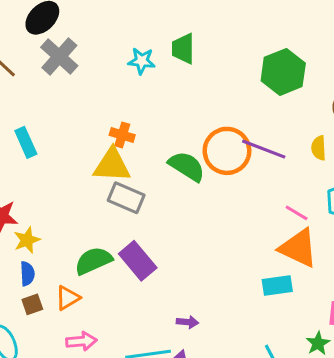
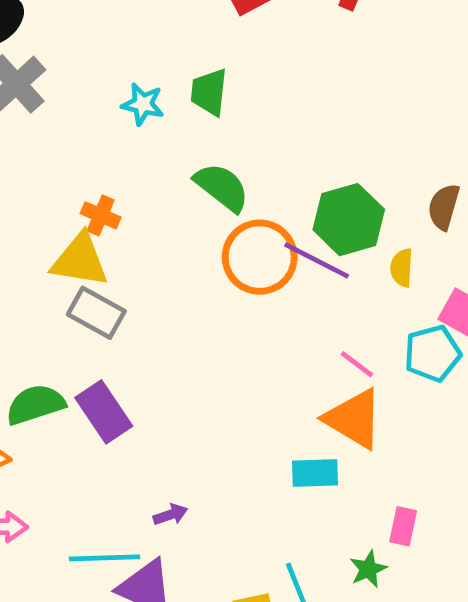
green hexagon: (283, 72) -> (349, 220), moved
green semicircle: (187, 166) -> (222, 187), moved
purple arrow: (187, 322) -> (170, 515), turned -30

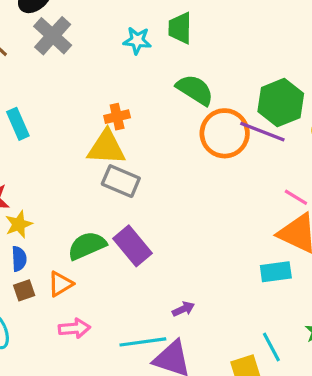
orange cross: (101, 215) -> (117, 117), turned -30

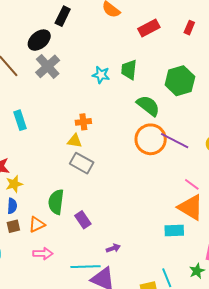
green semicircle: (195, 90) -> (148, 106), moved
green hexagon: (281, 103) -> (180, 81), moved
yellow triangle: (106, 148) -> (75, 141), size x0.6
green semicircle: (87, 246) -> (56, 202), turned -65
purple rectangle: (132, 246) -> (83, 220), moved, size x0.7

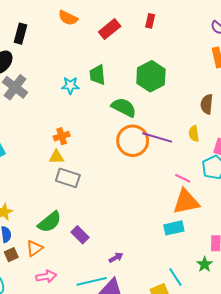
green semicircle: (56, 202) -> (50, 222), turned -125
orange triangle: (191, 207) -> (186, 202), turned -32

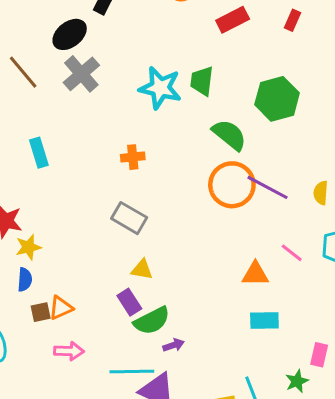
cyan star: (70, 85) -> (160, 88), size x1.6
yellow triangle: (57, 157) -> (142, 270), moved
orange triangle: (186, 202) -> (255, 274), moved, size x0.7
green semicircle: (50, 222) -> (152, 321), moved
brown square: (11, 255) -> (41, 312), moved

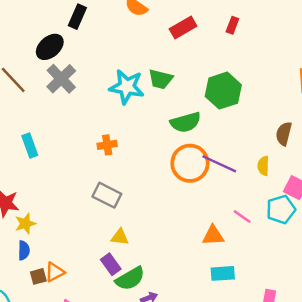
green trapezoid: (202, 81) -> (161, 79), turned -80
green semicircle: (229, 135) -> (186, 122), turned 128

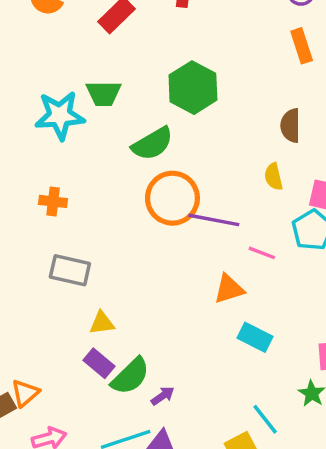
orange cross: (107, 145) -> (53, 201), turned 30
purple line: (219, 164) -> (214, 220), moved
cyan rectangle: (223, 273) -> (255, 337), turned 45

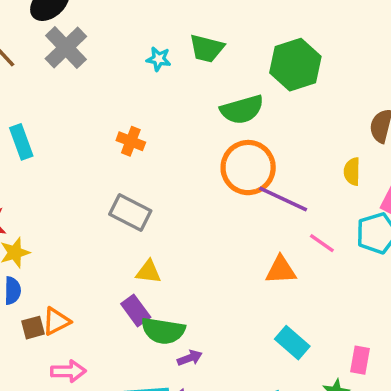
cyan star: (60, 115) -> (159, 59), size x0.5
cyan rectangle: (255, 337) -> (292, 343), moved
green semicircle: (130, 376) -> (163, 331), turned 39

